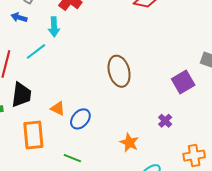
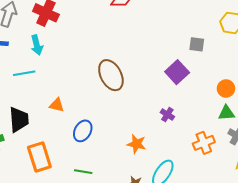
cyan line: (36, 51) -> (24, 73), turned 40
orange triangle: (58, 108) -> (57, 105), moved

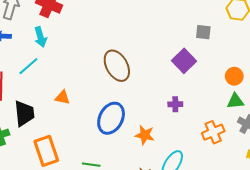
cyan line: (24, 73) -> (28, 66), turned -30
purple cross: (167, 115) -> (175, 104), turned -32
blue ellipse: (83, 131) -> (111, 118), moved, size x1.4

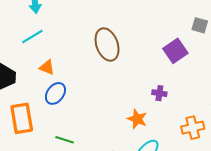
cyan line: (28, 66) -> (32, 37), moved
blue ellipse: (111, 118) -> (55, 93), moved, size x0.7
orange star: (145, 135) -> (137, 119), moved

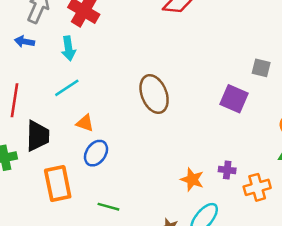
purple square: (175, 51) -> (234, 99), turned -30
purple cross: (159, 93) -> (227, 170), moved

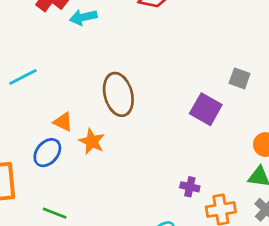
cyan arrow: (69, 48) -> (83, 17), moved, turned 80
orange triangle: (85, 123) -> (63, 122), moved
orange star: (192, 180) -> (92, 141), moved

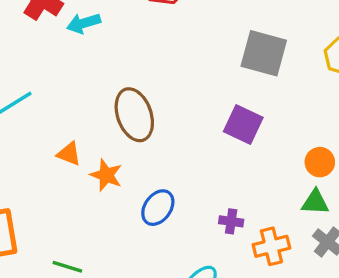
gray square: (240, 78) -> (264, 53), moved, size x1.8
blue ellipse: (47, 153) -> (158, 208), moved

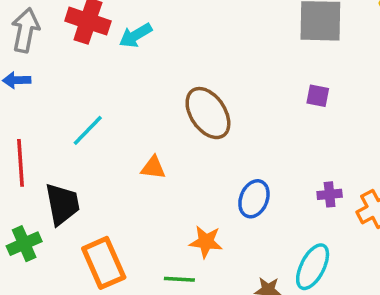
purple square: (243, 124) -> (318, 96), size x0.6
orange star: (106, 175) -> (206, 242), moved

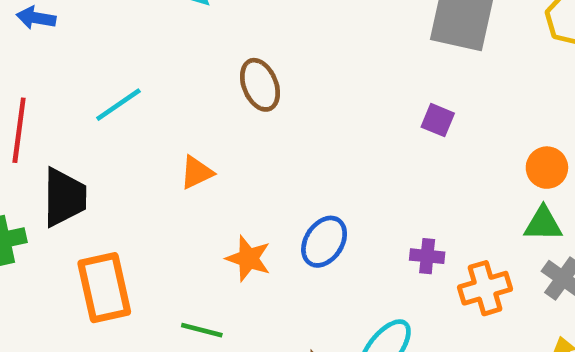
brown ellipse: (208, 113) -> (260, 85), moved, size x0.7
orange triangle: (153, 168) -> (197, 173), turned -44
orange star: (206, 242) -> (248, 258), moved

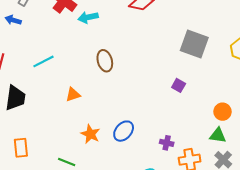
orange rectangle: (104, 288) -> (21, 148), moved, size x0.7

